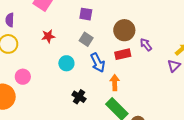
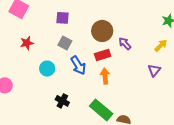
purple triangle: (174, 66) -> (154, 70), moved
orange arrow: (115, 82) -> (105, 76), moved

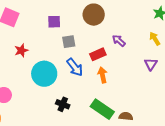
brown circle: (102, 31) -> (94, 15), moved
gray square: (65, 43) -> (69, 42), moved, turned -32
yellow arrow: (161, 45) -> (155, 39), turned -72
cyan circle: (47, 69) -> (44, 74), size x1.6

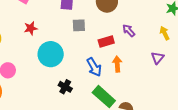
blue arrow: (75, 67) -> (94, 67), moved
orange arrow: (103, 75) -> (117, 64), moved

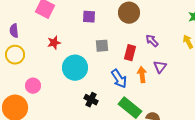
gray square: (79, 25) -> (102, 46), moved
red rectangle: (106, 42) -> (130, 53), turned -56
purple triangle: (158, 58) -> (160, 67), moved

